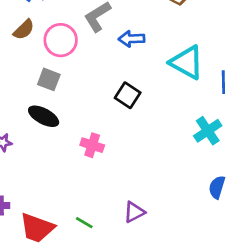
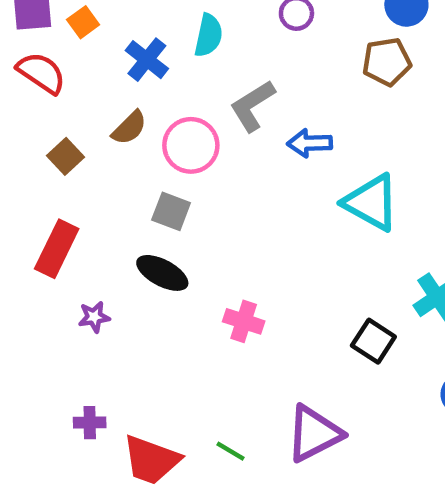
cyan triangle: (187, 62) -> (371, 203), moved
black square: (128, 95) -> (373, 341), moved
purple triangle: (134, 212) -> (314, 434), size x1.6

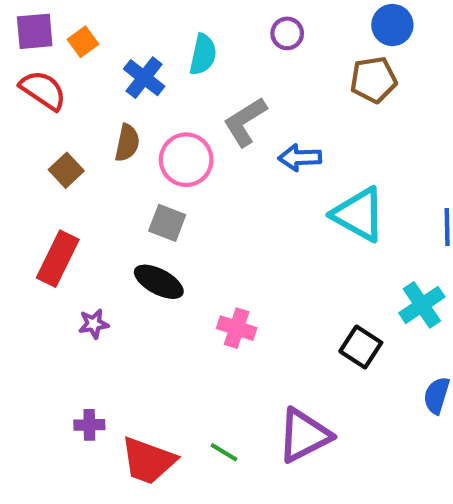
brown semicircle: (129, 128) -> (127, 143), turned -33

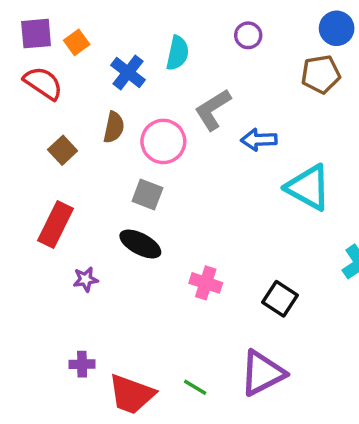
black square: (361, 347) -> (280, 299), moved

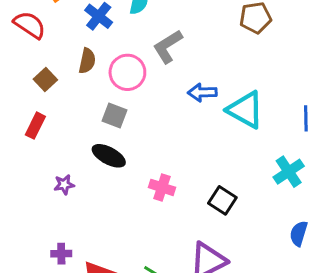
blue arrow: (259, 140) -> (202, 92), moved
red rectangle: (55, 225) -> (35, 126), moved, size x0.7

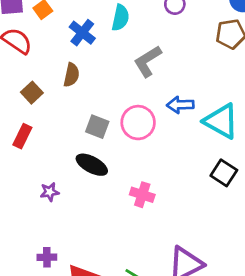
pink circle: (127, 72) -> (138, 123), moved
black square: (222, 200) -> (224, 173), moved

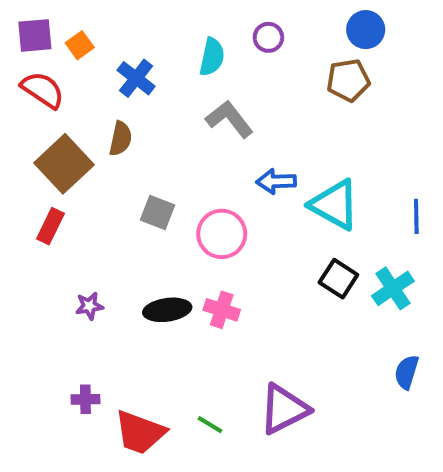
cyan semicircle: (120, 18) -> (212, 57), moved
gray L-shape: (148, 61) -> (229, 119), turned 84
brown square: (32, 93) -> (64, 164), size x1.8
pink circle: (138, 123) -> (222, 234), moved
black ellipse: (92, 165) -> (167, 310), moved, turned -36

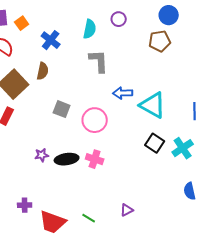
gray L-shape: (229, 119) -> (99, 61), turned 35
purple star: (89, 306) -> (42, 155), moved
blue semicircle: (407, 372) -> (190, 191), turned -30
purple triangle: (284, 409) -> (127, 210), size x0.5

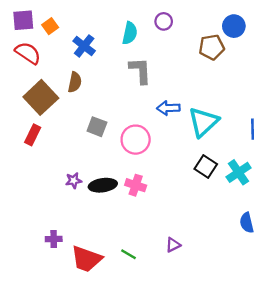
blue circle: (169, 15) -> (234, 26), moved
cyan triangle: (153, 105) -> (203, 122), turned 48

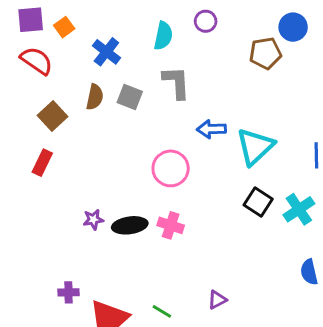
brown square: (41, 97) -> (52, 116), size x0.7
gray square: (97, 127) -> (130, 97), moved

